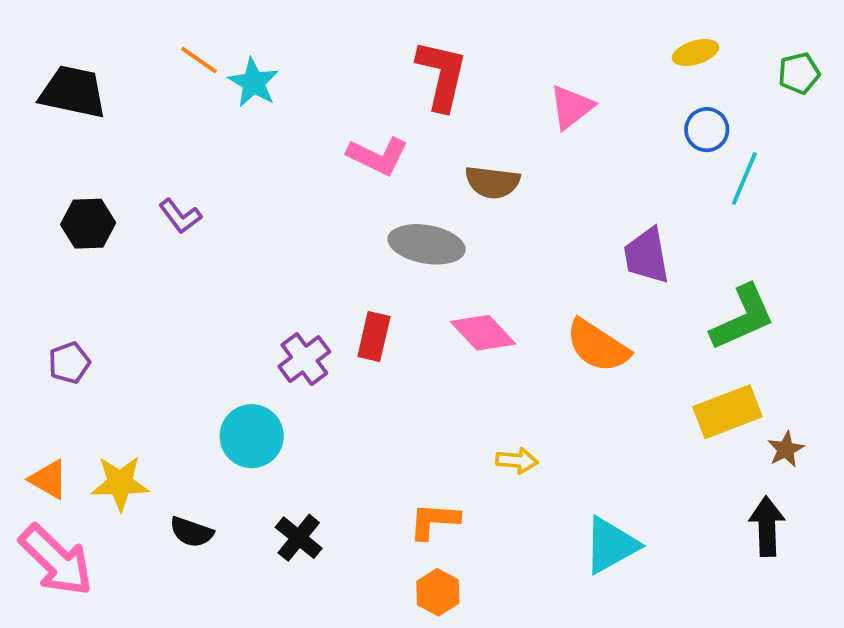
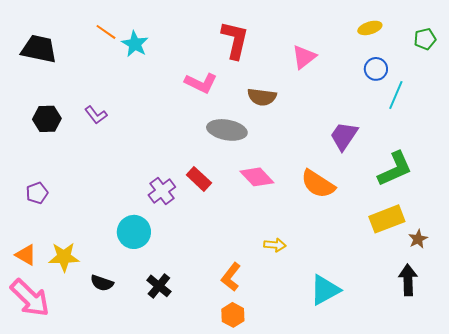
purple trapezoid: (647, 256) -> (344, 136), turned 44
red rectangle: (374, 336) -> (199, 179), turned -60
orange L-shape: (434, 521) -> (231, 277), turned -56

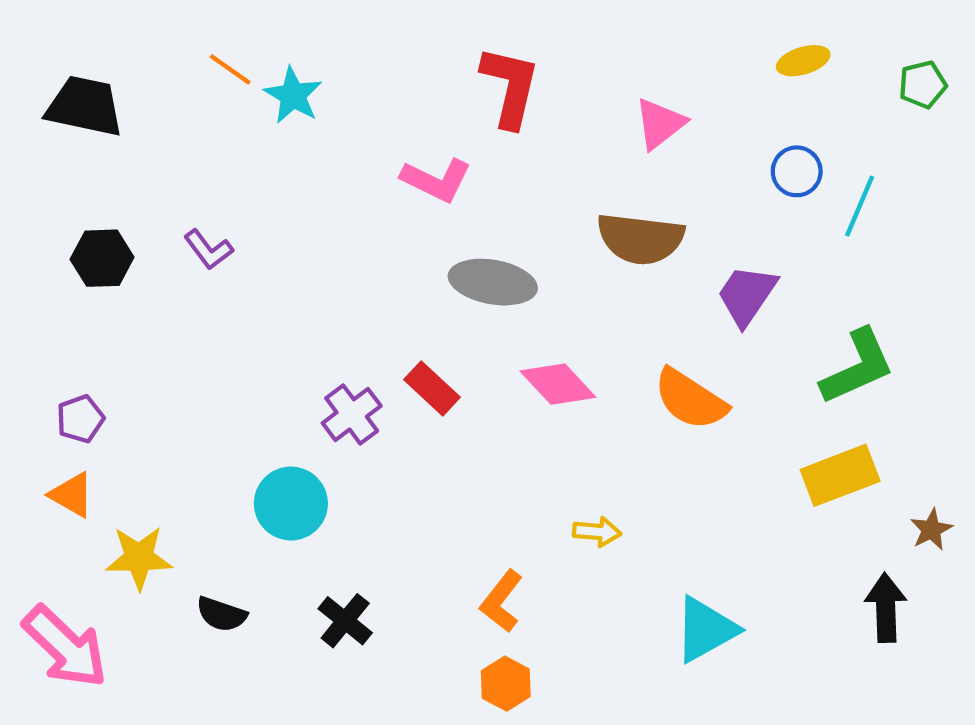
blue circle: (376, 69) -> (797, 171), moved
brown semicircle: (262, 97) -> (640, 239), moved, size x1.4
brown star: (418, 239) -> (931, 530), moved
orange triangle: (26, 255) -> (72, 495), moved

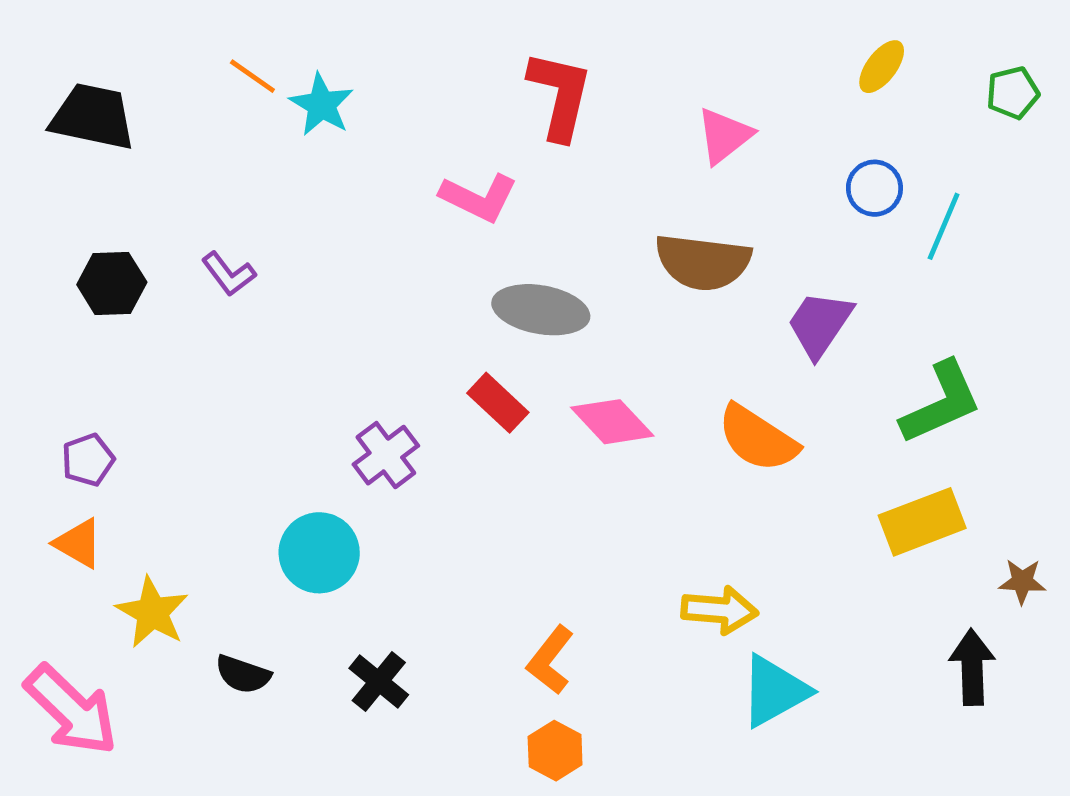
yellow ellipse: (803, 61) -> (882, 67), turned -36
red rectangle: (432, 388) -> (498, 403), moved
brown star: (931, 530) -> (1022, 581), turned 30
yellow arrow: (597, 532) -> (720, 610), moved, size x1.4
yellow star: (139, 558) -> (152, 612), turned 30

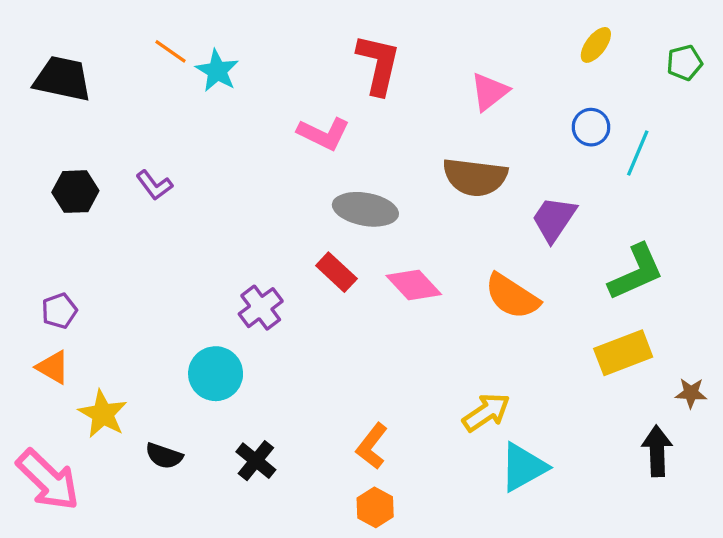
yellow arrow: (720, 610) -> (486, 412), turned -39

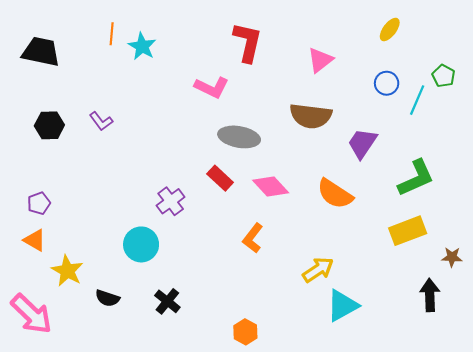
orange line: (170, 51) -> (112, 34), turned 60
green pentagon: (684, 63) -> (443, 76), moved, turned -30
orange L-shape: (372, 446) -> (253, 238), moved

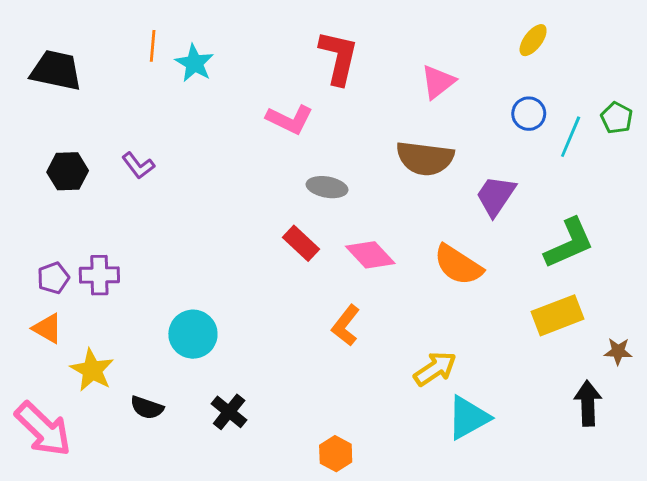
green pentagon: (443, 76) -> (617, 118), moved
gray ellipse: (239, 137) -> (327, 187), size x0.7
purple cross: (171, 201) -> (99, 275), moved, turned 36

